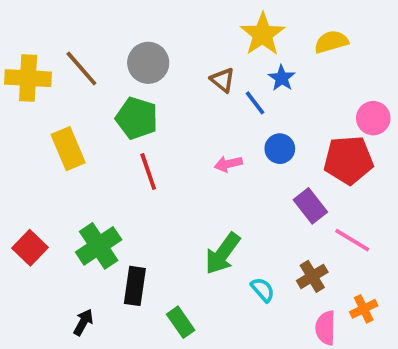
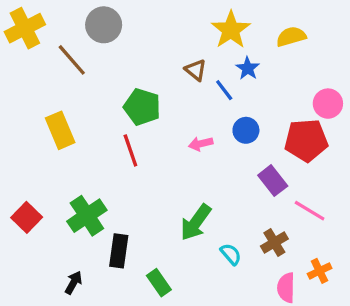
gray circle: (148, 63) -> (104, 25), moved
yellow cross: (28, 78) -> (25, 28), moved, turned -30
green pentagon: (137, 118) -> (142, 107), moved

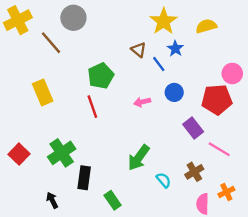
green pentagon: (142, 107) -> (101, 76), turned 30
black arrow: (73, 283) -> (52, 200), turned -56

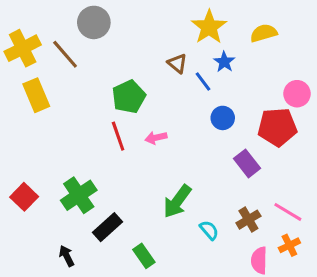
yellow cross: (18, 20) -> (23, 48), moved
yellow rectangle: (43, 92) -> (36, 95), moved
pink arrow: (142, 102) -> (156, 138), moved
pink line: (219, 149) -> (288, 212), moved
black rectangle: (84, 178) -> (108, 227), turned 40

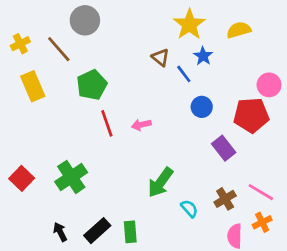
yellow cross: (23, 48) -> (20, 44), size x0.6
green pentagon: (129, 97) -> (92, 85), moved
black rectangle: (108, 227) -> (97, 231), moved
green rectangle: (144, 256) -> (130, 232), turned 30

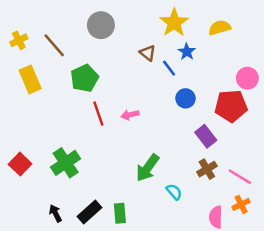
gray circle: (85, 20) -> (101, 25), moved
brown cross: (225, 199) -> (207, 169), moved

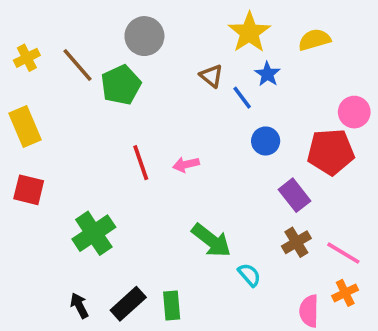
green pentagon: (84, 78) -> (121, 85), moved
yellow rectangle: (30, 79) -> (25, 127), moved
red square: (20, 164) -> (29, 190), moved, turned -30
green arrow: (148, 168) -> (211, 240), turned -88

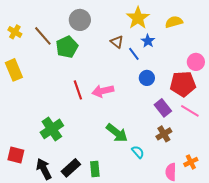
yellow cross: (27, 58) -> (15, 32), turned -32
pink arrow: (186, 164) -> (103, 91), size x1.5
red square: (29, 190) -> (16, 155), moved
pink line: (343, 253) -> (190, 111), moved
black arrow: (79, 306) -> (44, 169), size x1.5

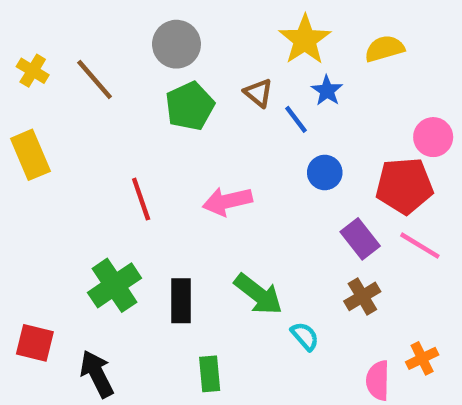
green pentagon: (67, 47) -> (190, 106), moved
red line: (78, 90) -> (141, 199), moved
black rectangle: (71, 168) -> (181, 301), moved, turned -48

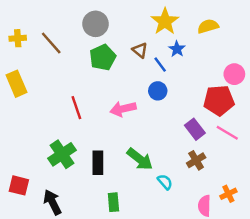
yellow cross: (33, 71) -> (18, 38), turned -35
blue circle: (325, 172) -> (158, 91), moved

